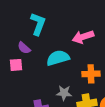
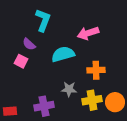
pink square: (16, 65) -> (21, 61), turned 32

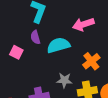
purple semicircle: (29, 44) -> (35, 37), moved, turned 32
orange cross: (96, 70) -> (91, 61), turned -36

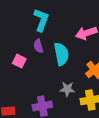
cyan semicircle: (58, 45) -> (61, 54), turned 95

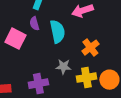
pink square: (19, 61) -> (15, 39), size x1.5

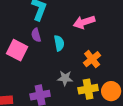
cyan semicircle: (57, 32) -> (59, 43), size x0.7

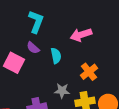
purple semicircle: (36, 35) -> (33, 48), turned -32

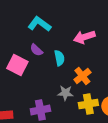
cyan L-shape: (36, 22) -> (39, 24), turned -75
orange cross: (89, 72) -> (82, 76), moved

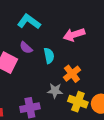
yellow cross: (88, 104) -> (78, 102), turned 30

